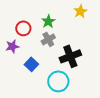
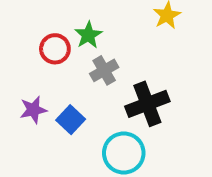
green star: (48, 21) -> (88, 35), moved
purple star: (12, 46) -> (33, 110), moved

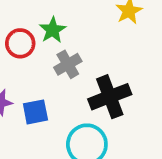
blue square: (71, 120) -> (35, 112), turned 36

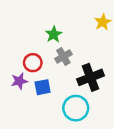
red circle: (20, 43) -> (33, 63), moved

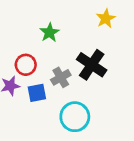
gray cross: (63, 57) -> (61, 77), moved
black cross: (90, 77) -> (92, 65), moved, turned -35

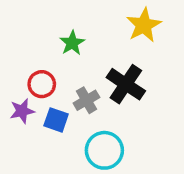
yellow star: (106, 18) -> (144, 25), size x1.4
blue square: (37, 93) -> (56, 120), turned 30

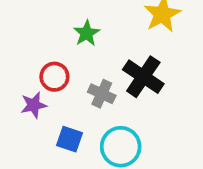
gray cross: (86, 100) -> (102, 94), turned -35
blue square: (56, 120) -> (70, 139), moved

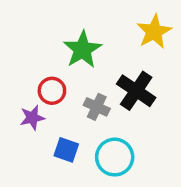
green star: (87, 33) -> (82, 50), size x1.5

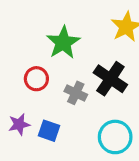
purple star: (32, 118) -> (19, 124), moved
cyan circle: (115, 157) -> (115, 137), moved

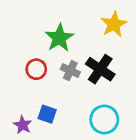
gray cross: (76, 93) -> (70, 71), moved
purple star: (19, 124) -> (23, 125), moved, turned -30

